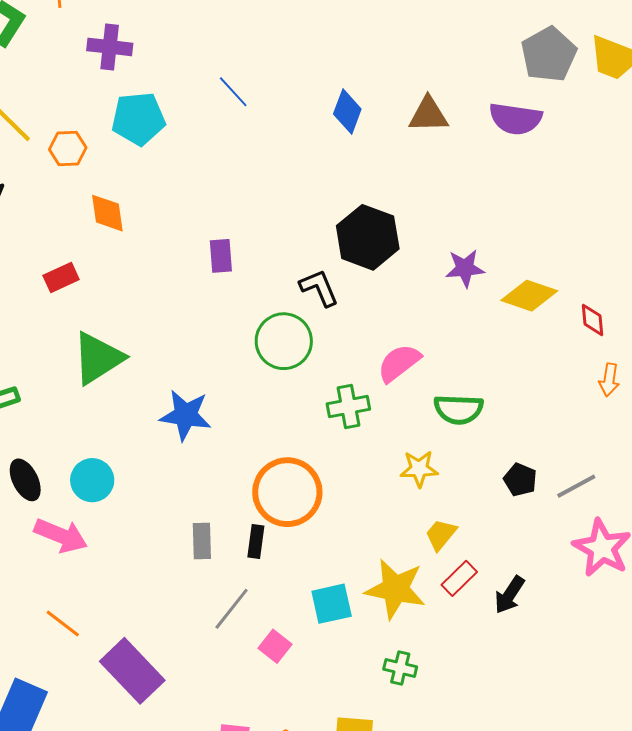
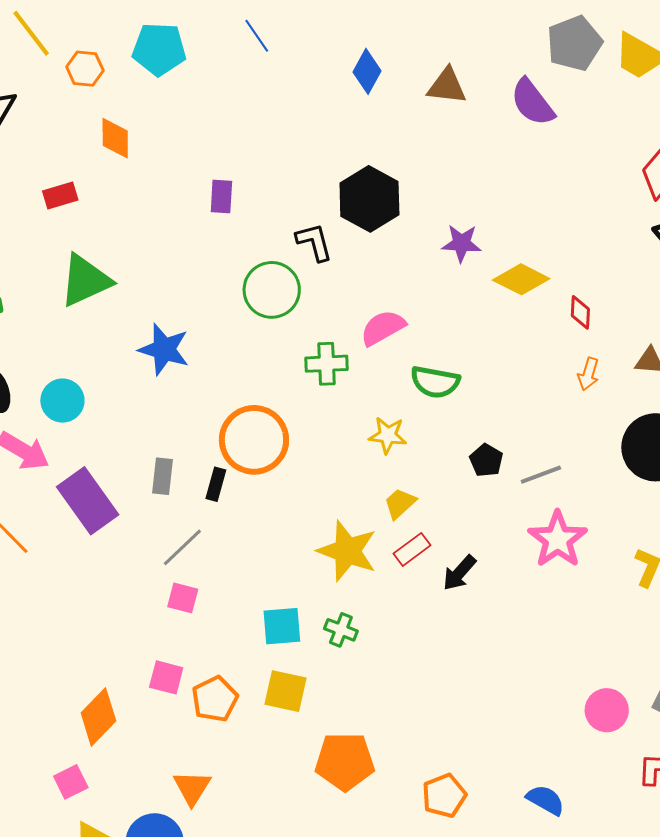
purple semicircle: (515, 119) -> (532, 102), turned 36
cyan square: (332, 604) -> (282, 626), moved
pink square: (275, 646) -> (183, 598), moved, turned -32
purple rectangle: (132, 671) -> (88, 501), moved

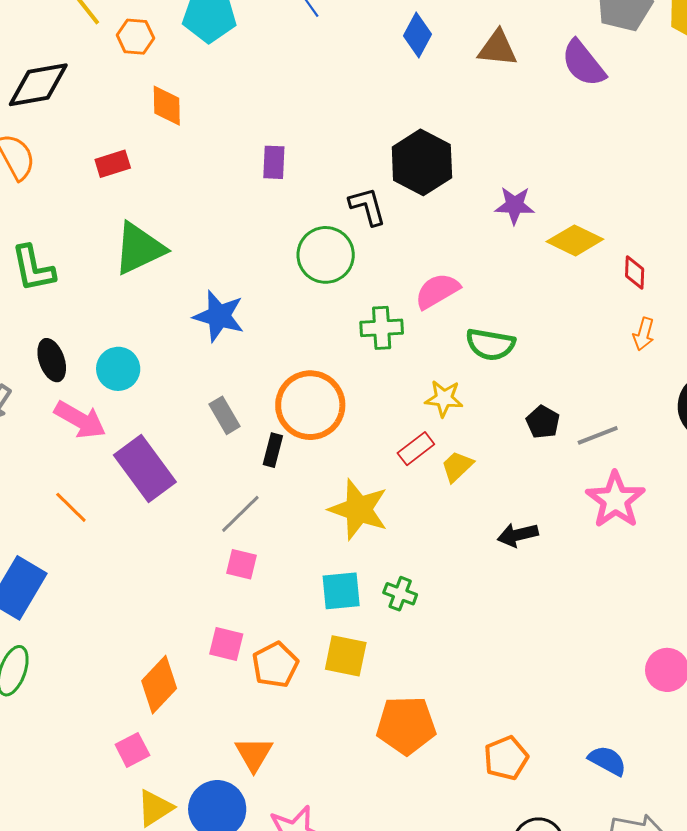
gray rectangle: (162, 476) -> (225, 415), moved, turned -36
red rectangle: (412, 549) -> (416, 449), moved
yellow star: (347, 551) -> (359, 509), moved
black arrow: (459, 573) -> (518, 535), turned 36

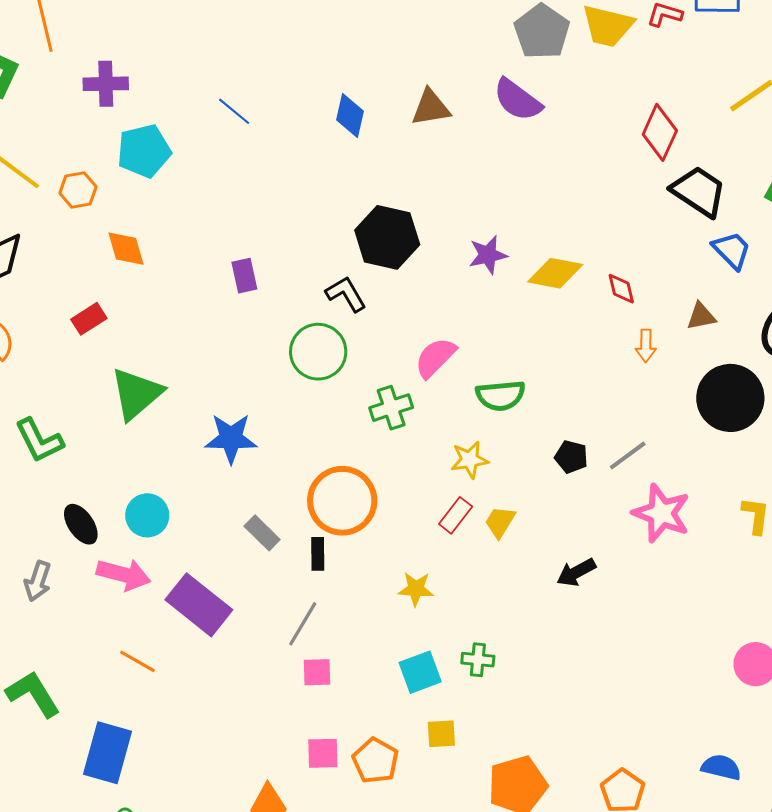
yellow star: (359, 509) -> (416, 589), size x0.6
yellow square: (346, 656) -> (441, 734), size x0.7

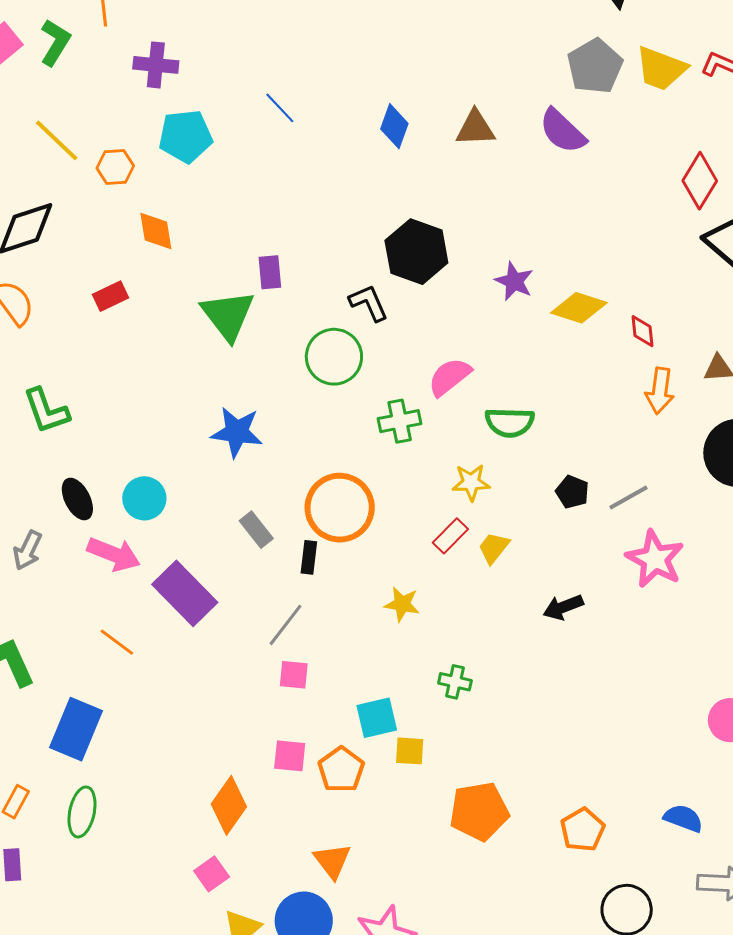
purple star: (488, 255) -> (514, 281), turned 30
orange arrow: (646, 346) -> (660, 391), size x1.4
green triangle: (136, 394) -> (228, 315), moved, turned -34
cyan square: (420, 672) -> (377, 718), moved

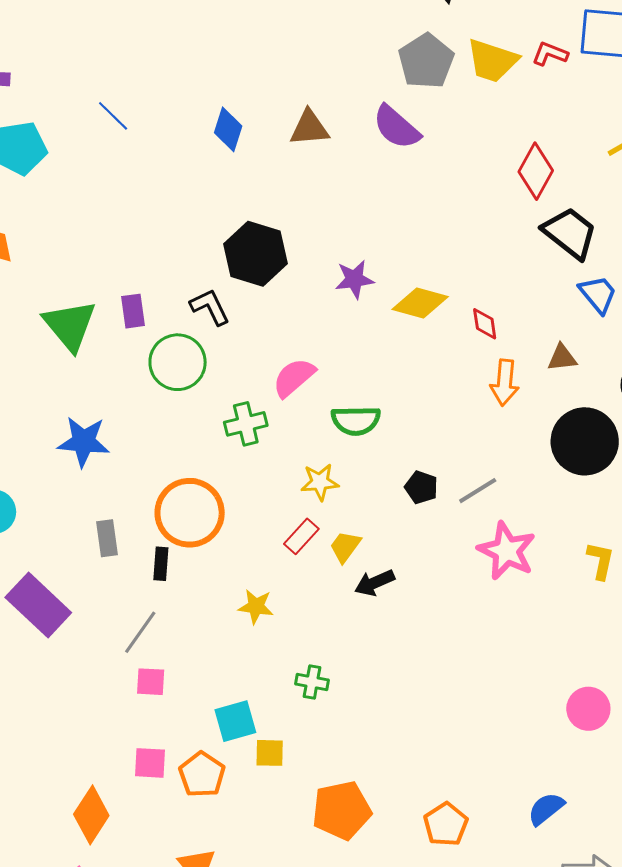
purple rectangle: (270, 272) -> (133, 311), moved
purple star: (514, 281) -> (354, 279), turned -30
gray rectangle: (256, 530) -> (107, 538), turned 33
black arrow: (563, 607) -> (375, 583), moved
blue semicircle: (683, 818) -> (546, 809), turned -57

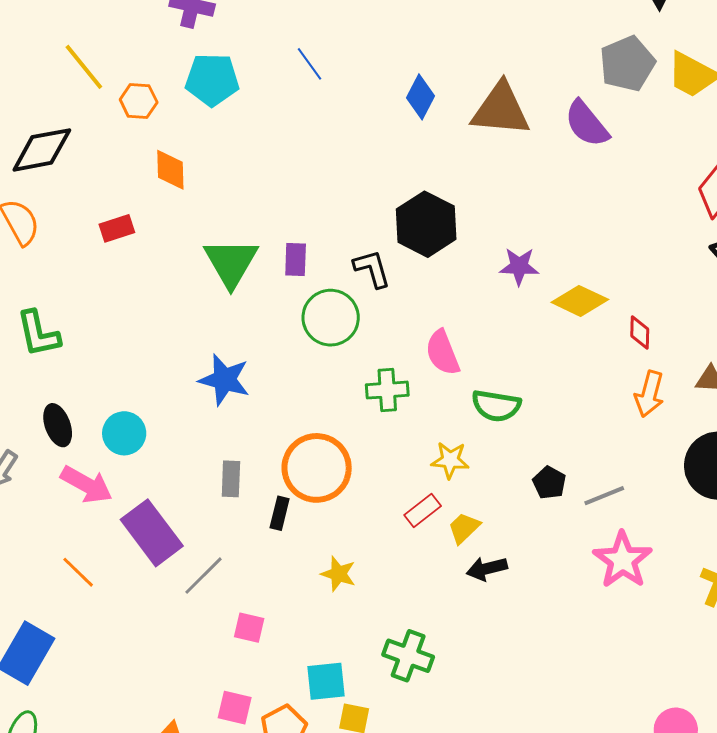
brown triangle: (309, 128) -> (501, 109), size x1.5
pink semicircle: (294, 378) -> (443, 353), turned -81
yellow star: (256, 607) -> (338, 574), moved
gray line: (140, 632) -> (203, 576), moved
green cross: (312, 682) -> (408, 656), size x1.5

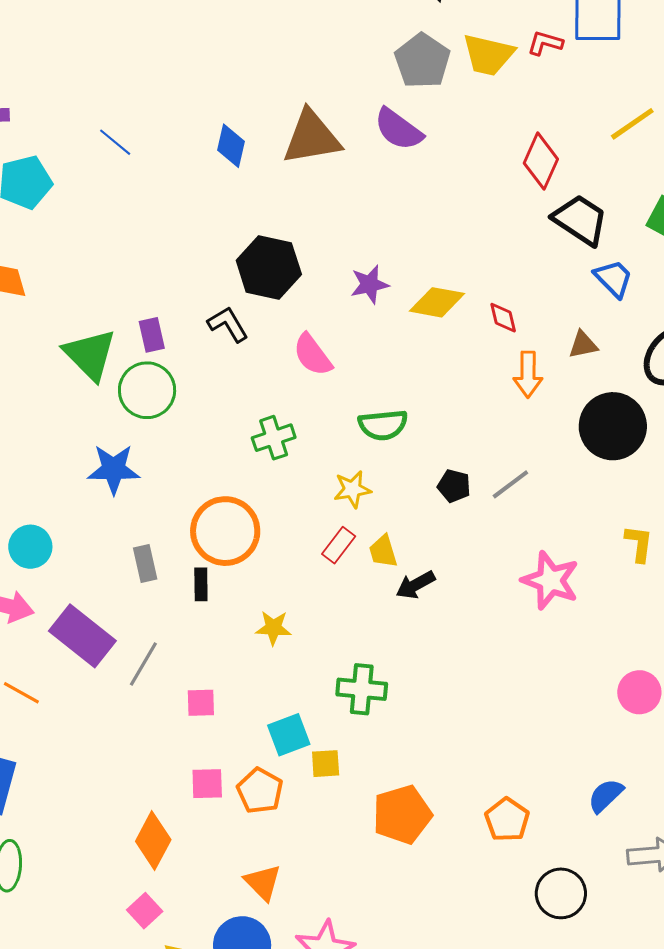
green circle: (331, 318) -> (147, 390), moved
pink semicircle: (443, 353) -> (313, 355), moved
yellow trapezoid: (464, 528) -> (383, 551), turned -48
pink star: (623, 560) -> (550, 580), moved

